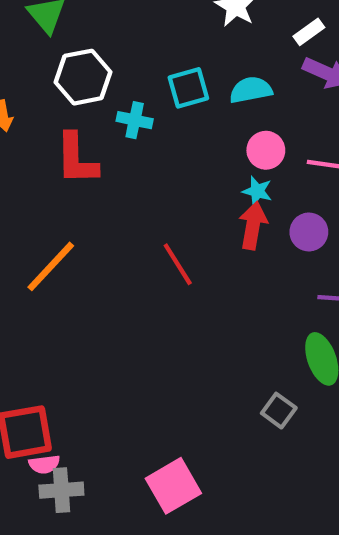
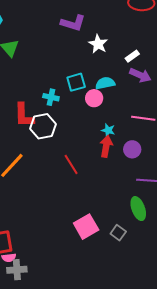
white hexagon: (83, 77) -> (43, 126), moved
pink circle: (266, 150) -> (94, 98), moved
pink square: (173, 486) -> (86, 227), moved

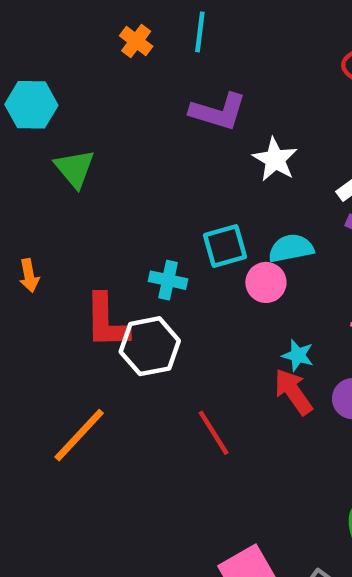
red arrow: (106, 146) -> (293, 392), turned -45

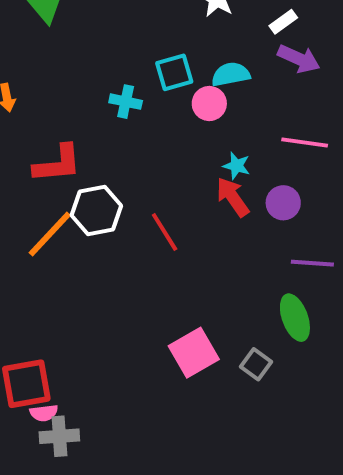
red L-shape: (107, 321) -> (57, 164), moved, turned -94
white hexagon: (150, 346) -> (96, 211), moved

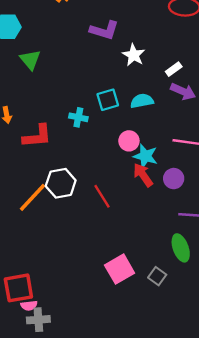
pink circle: (209, 104) -> (129, 141), moved
red L-shape: (57, 164) -> (37, 136), moved
cyan star: (237, 166) -> (145, 156), size x1.5

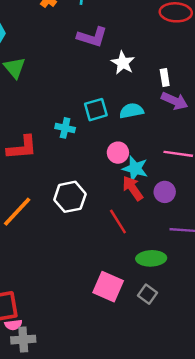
white rectangle: (174, 69) -> (165, 78), turned -63
white hexagon: (61, 183) -> (70, 197), moved
red line: (102, 196) -> (118, 221), moved
green ellipse: (181, 248) -> (151, 258), moved, turned -72
pink square: (120, 269) -> (108, 287), turned -36

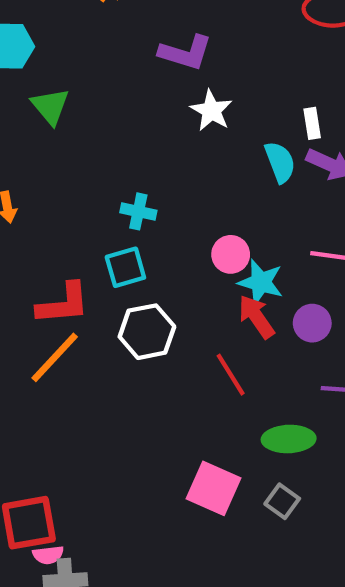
white star: (123, 63) -> (211, 111), moved
cyan square: (96, 110) -> (125, 267), moved
cyan semicircle: (131, 111) -> (280, 162), moved, turned 80
red L-shape: (22, 148) -> (63, 304), moved

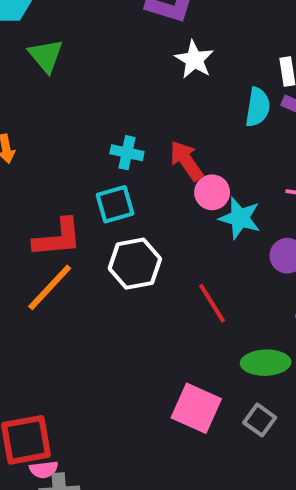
cyan semicircle: (280, 162) -> (258, 107), turned 30
red arrow: (256, 317) -> (186, 161), moved

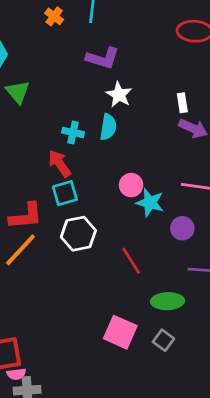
cyan semicircle: (258, 107) -> (108, 127), moved
cyan cross: (127, 153) -> (73, 132), moved
red arrow: (186, 161) -> (60, 163), moved

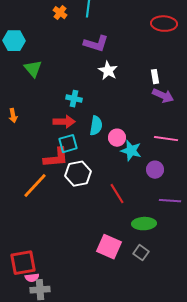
cyan semicircle: (108, 127) -> (96, 126), moved
red arrow: (60, 163) -> (64, 122), turned 125
red L-shape: (26, 216) -> (56, 158), moved

